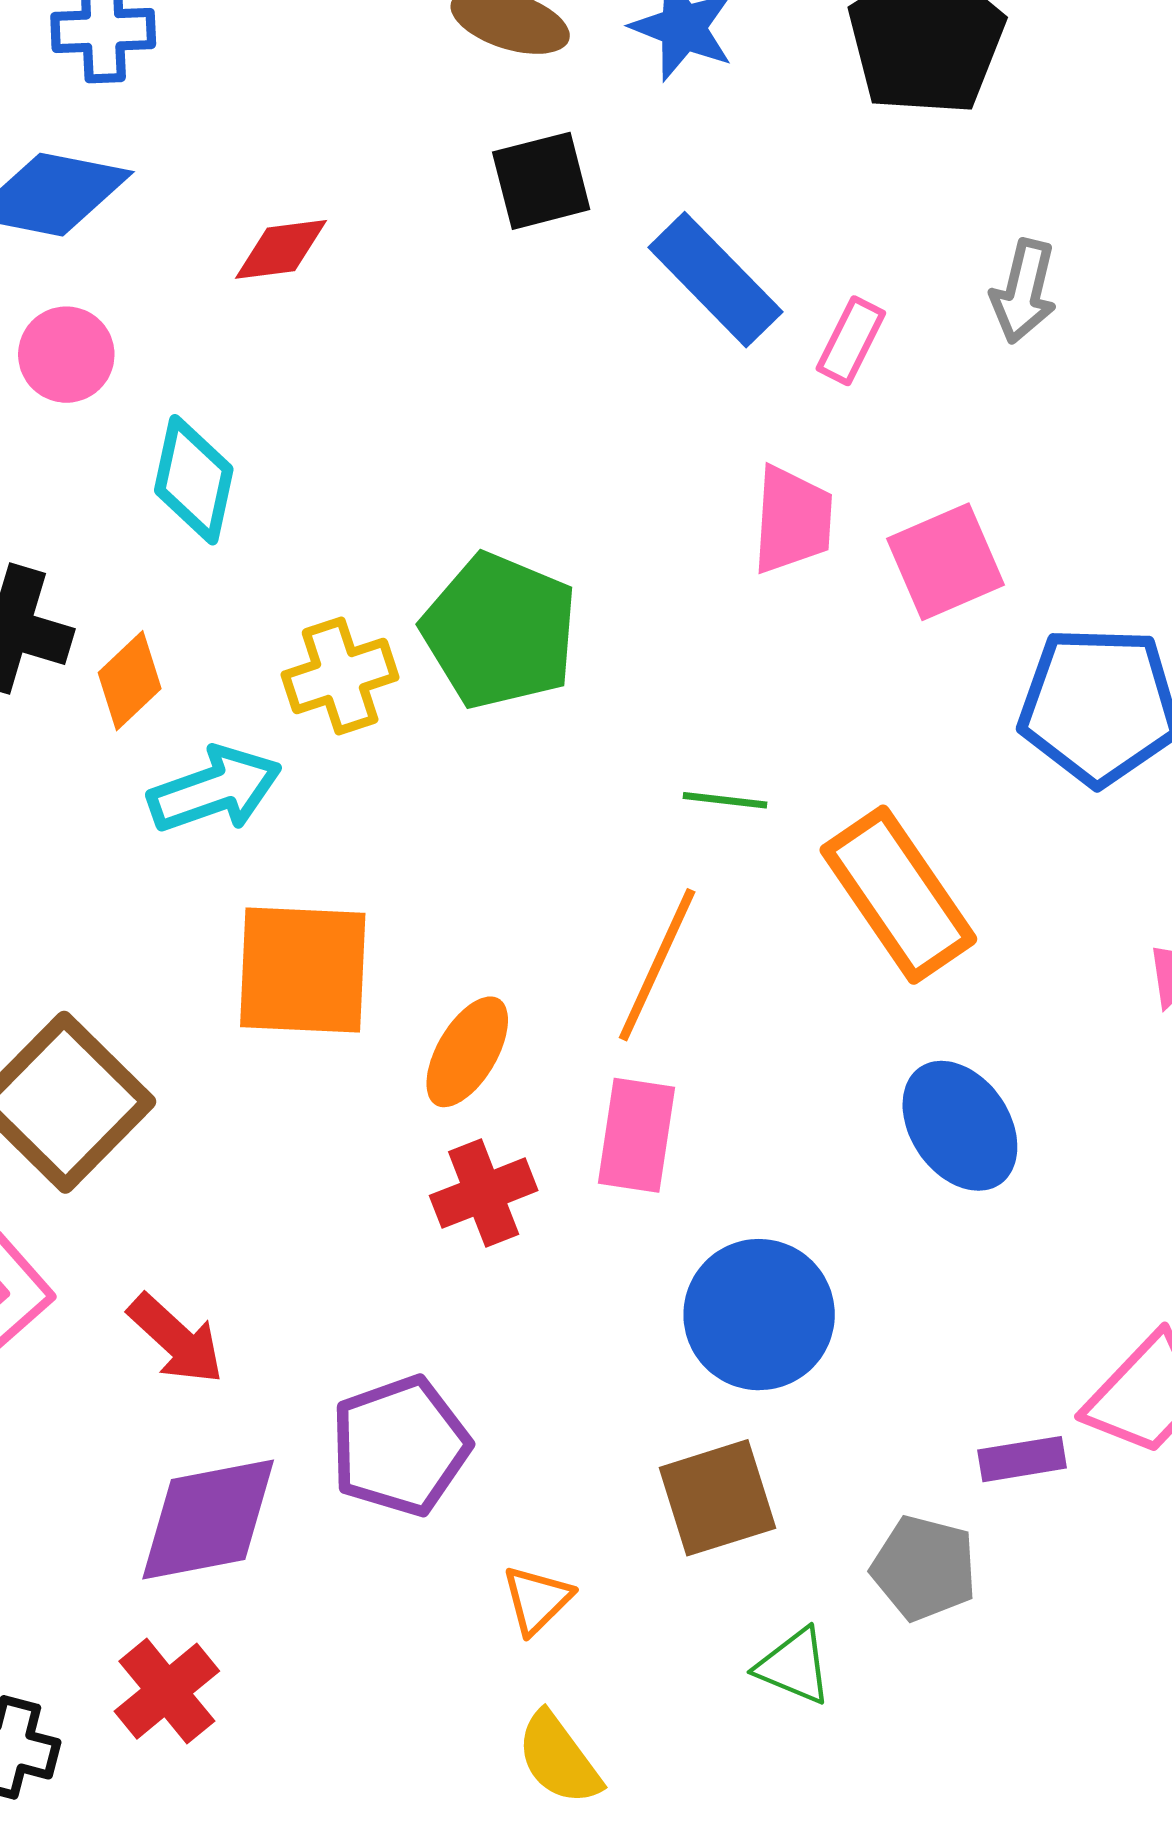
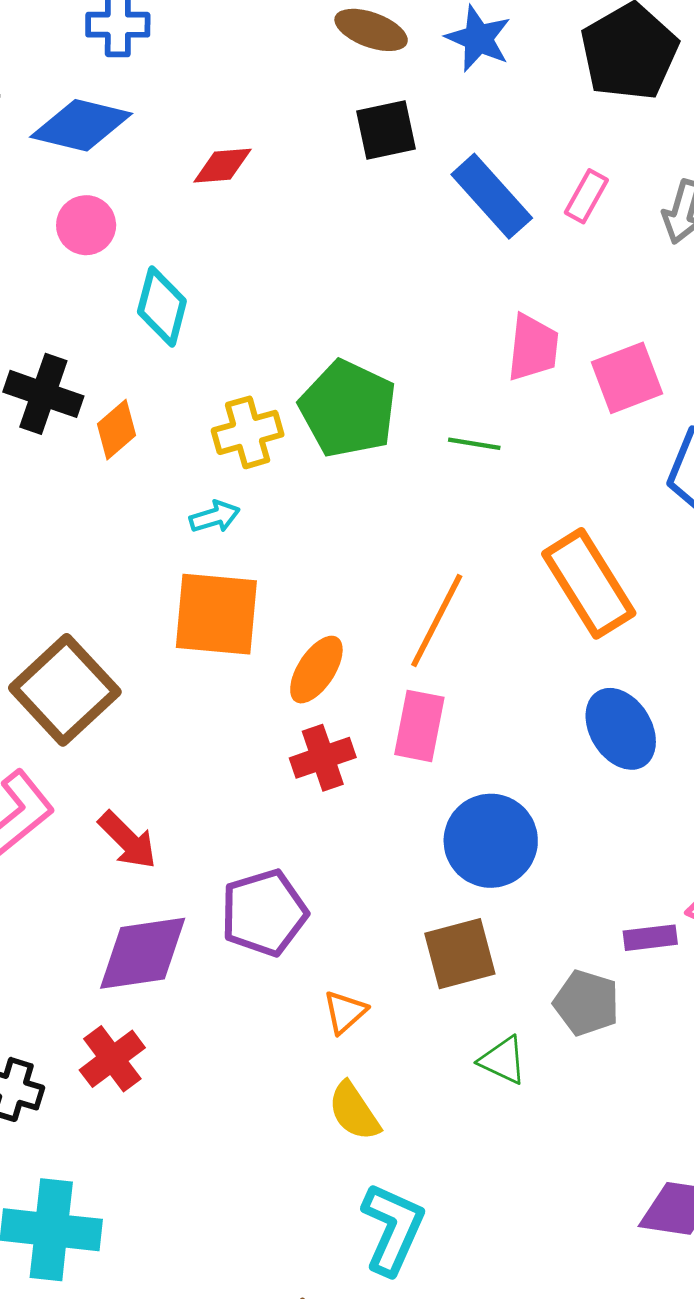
pink rectangle: (851, 341) -> (586, 196), moved
cyan arrow: (215, 790) -> (215, 517), moved, size x0.6
green line: (725, 800) -> (474, 444), moved

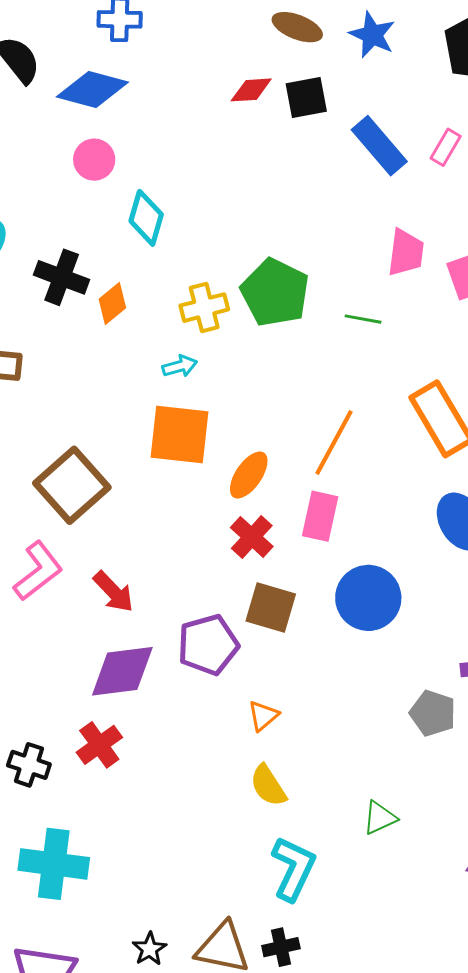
red diamond: (222, 166) -> (251, 90), moved
red cross: (323, 758) -> (252, 537), turned -30
brown square: (460, 954) -> (271, 607), moved, turned 30
green triangle: (503, 1060) -> (380, 818), moved, turned -51

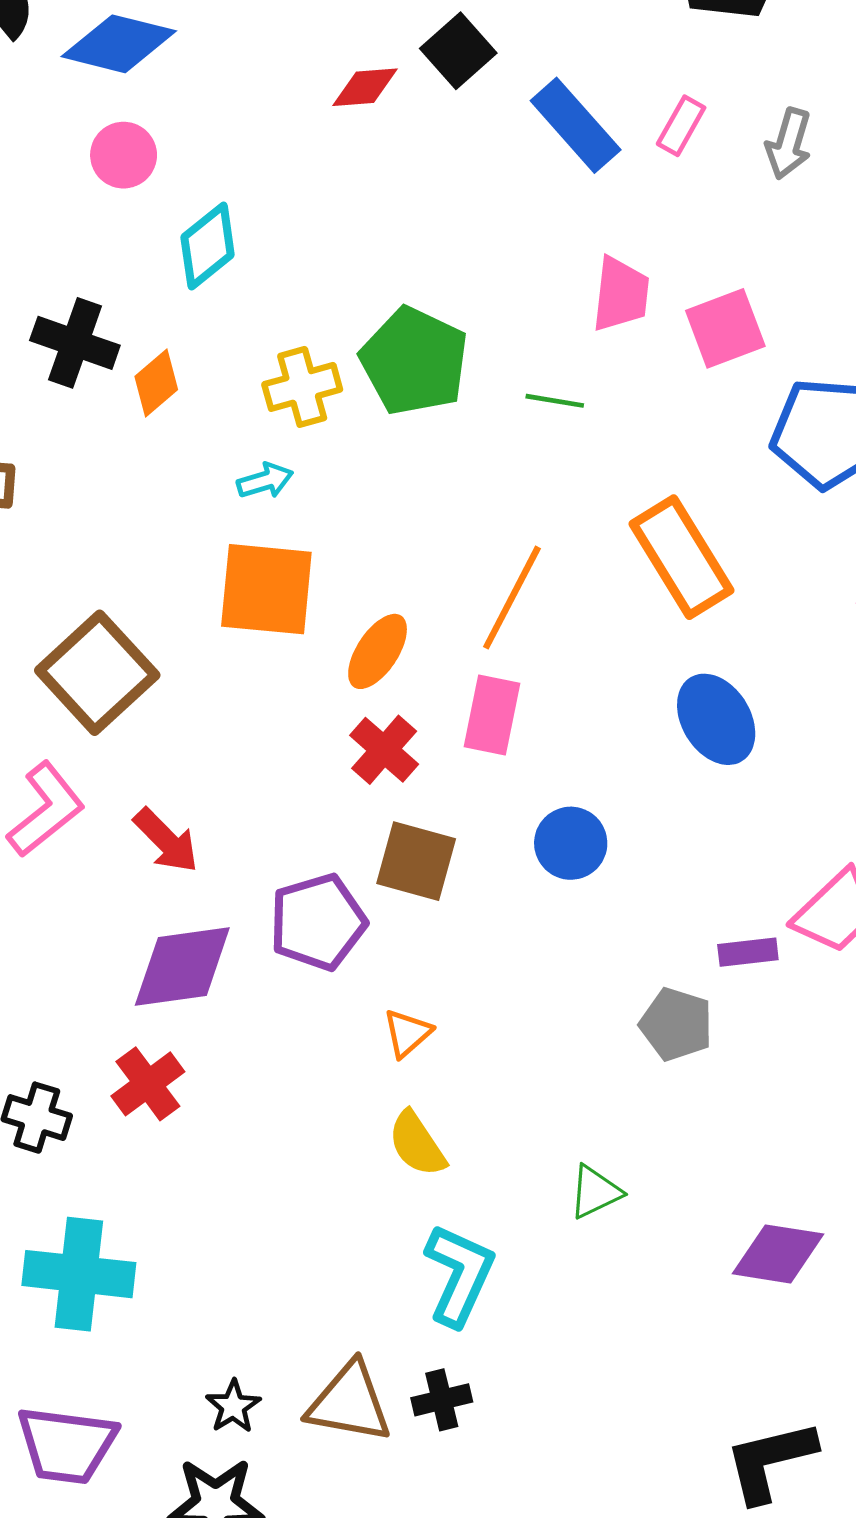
red diamond: (251, 90) -> (365, 87), moved
black square: (306, 98) -> (458, 51), turned -30
cyan diamond: (146, 218) -> (208, 246), turned 36
blue circle: (368, 598) -> (571, 843), size x0.7

